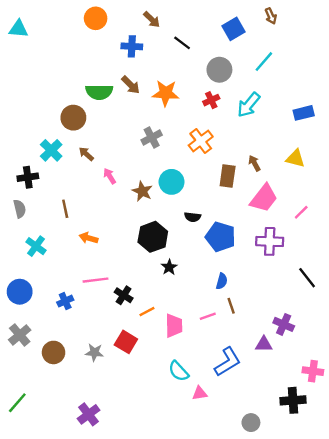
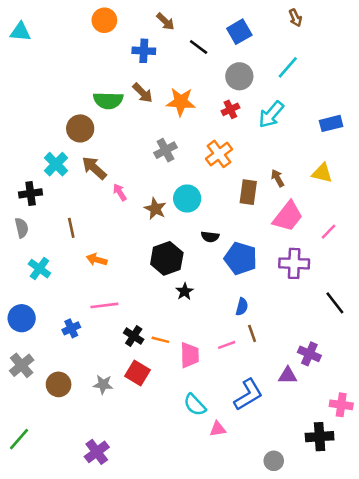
blue square: (233, 29) -> (239, 32), moved
brown arrow: (86, 154) -> (94, 168), size x1.5
black cross: (124, 295) -> (134, 336), moved
orange line: (147, 312) -> (160, 340), turned 42

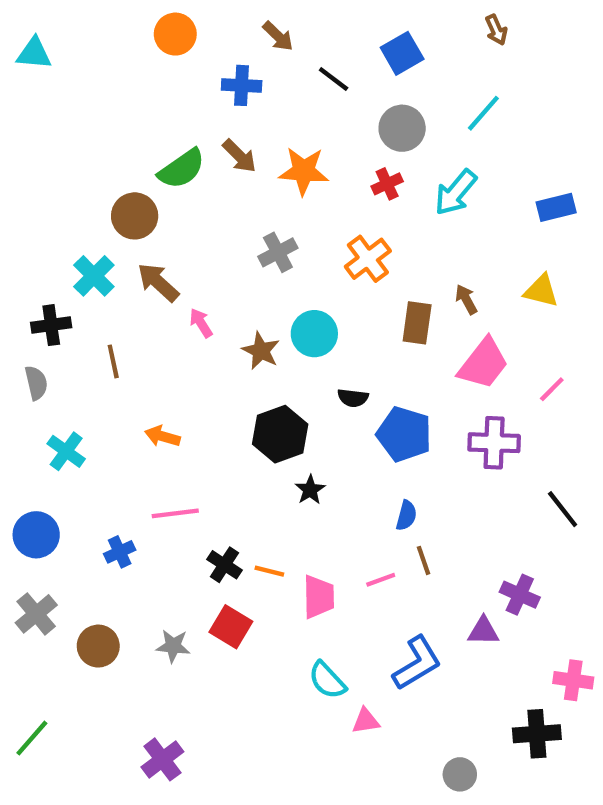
green semicircle: (108, 100) -> (182, 169), turned -36
brown line: (71, 228) -> (113, 361), moved

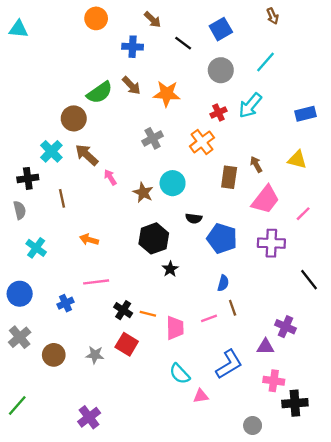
red cross: (387, 184) -> (218, 113), moved
pink cross: (573, 680) -> (274, 381), moved

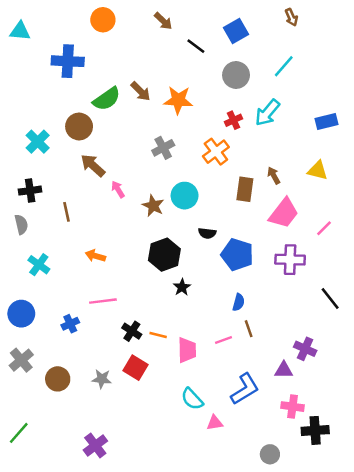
blue cross: (133, 47) -> (68, 61), moved, size x1.4
cyan cross: (51, 151) -> (38, 142), moved

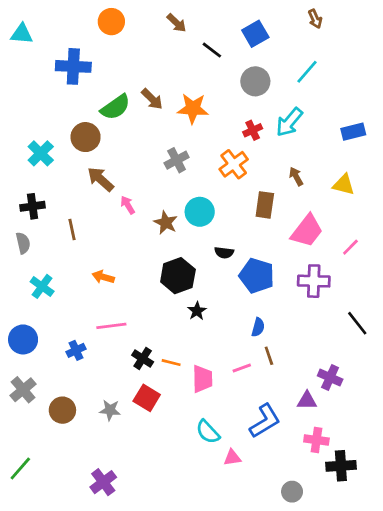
brown arrow: (274, 175) -> (296, 176), moved

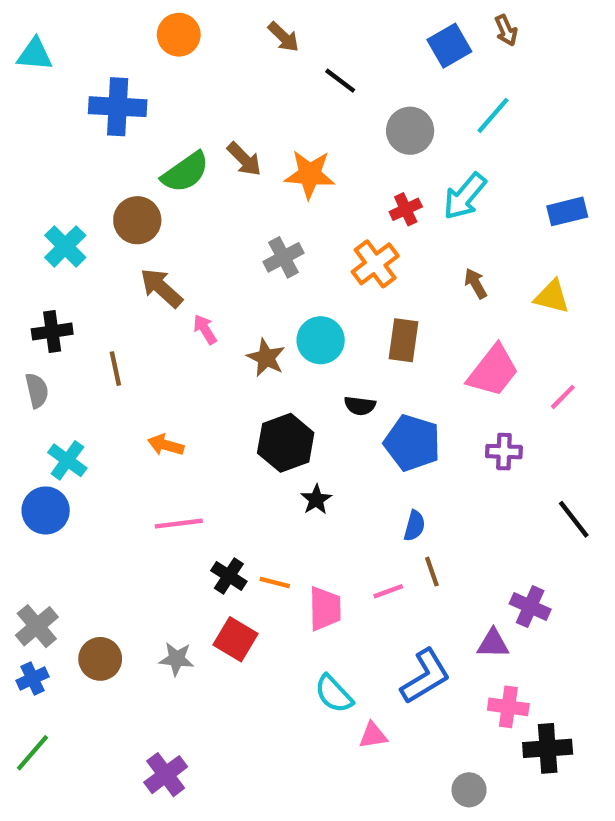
blue square: (255, 34) -> (449, 46), moved
brown rectangle: (265, 205) -> (404, 340), moved
purple cross: (314, 281) -> (504, 452), size x0.7
blue circle: (23, 339) -> (46, 510), moved
blue cross: (76, 350) -> (33, 679), moved

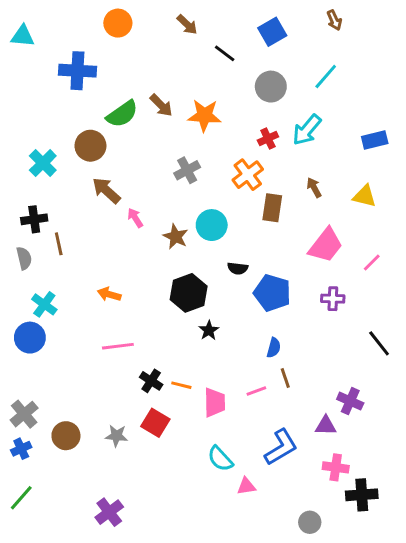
blue square: (449, 46) -> (272, 32), moved
brown rectangle: (404, 340) -> (272, 208), moved
brown line: (115, 369) -> (59, 244), moved

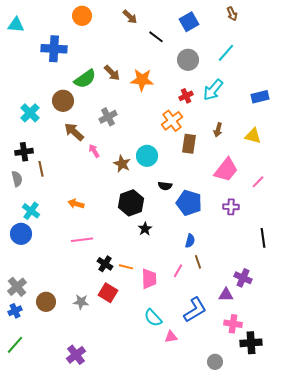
gray cross: (187, 170) -> (108, 117), moved
brown arrow: (314, 188) -> (218, 130), turned -136
black line: (379, 343) -> (263, 238), turned 30
pink line: (256, 391) -> (178, 271), turned -40

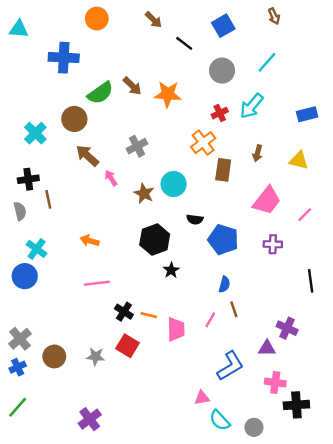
gray cross: (108, 117) -> (137, 146), moved
cyan semicircle: (153, 318) -> (220, 420), moved

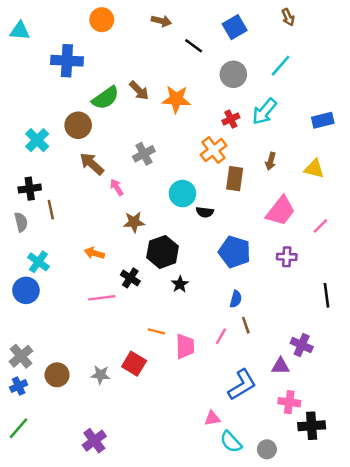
brown arrow: (154, 20) -> (161, 21), turned -30
brown star: (144, 193) -> (134, 222), moved, turned -30
black semicircle: (195, 219) -> (205, 212), moved
black cross: (124, 312) -> (130, 278), moved

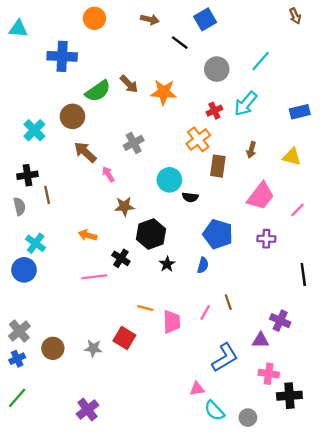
brown arrow: (288, 17) -> (295, 16), moved
blue square: (235, 27) -> (205, 19), moved
blue semicircle: (236, 299) -> (203, 265), moved

